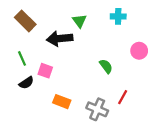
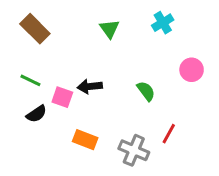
cyan cross: (118, 16) -> (163, 23), turned -32
black arrow: (60, 39) -> (90, 86), moved, size x0.7
green line: (22, 58) -> (30, 80), turned -40

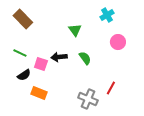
green triangle: (109, 29) -> (75, 30), moved
pink circle: (192, 70) -> (118, 42), moved
green semicircle: (146, 91) -> (85, 58), moved
orange rectangle: (85, 140) -> (39, 93), moved

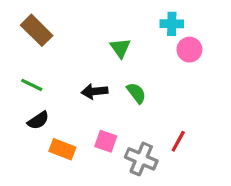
cyan cross: (107, 15) -> (172, 24), turned 32
pink circle: (118, 42) -> (189, 50), moved
pink square: (41, 64) -> (106, 141), moved

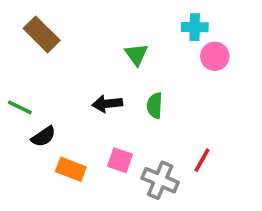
green line: (32, 85) -> (20, 107), moved
green semicircle: (136, 93) -> (155, 106), turned -140

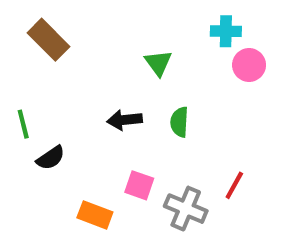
green line: (20, 107) -> (23, 124), turned 50
orange rectangle: (71, 169) -> (95, 215), moved

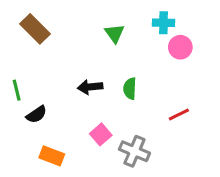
green triangle: (158, 63) -> (115, 33), moved
pink square: (139, 185) -> (101, 134), turned 30
red line: (234, 185) -> (179, 115), moved, turned 35
orange rectangle: (95, 215) -> (52, 156), moved

